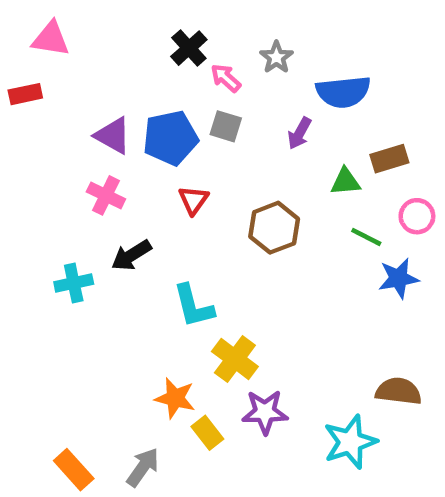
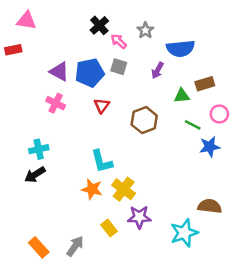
black arrow: (131, 255) -> (35, 175), moved
orange star: (175, 398) -> (92, 189), moved

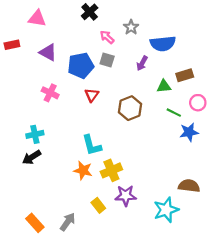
pink triangle: (27, 21) -> (37, 18), moved
black cross: (99, 25) -> (90, 12), moved
purple triangle: (59, 72) -> (48, 52), moved
yellow cross: (124, 189) -> (111, 170), turned 30

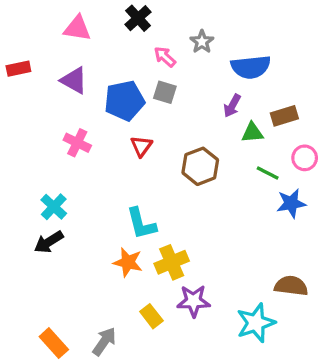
pink triangle: (37, 18) -> (77, 28), moved
purple arrow: (142, 63) -> (232, 106), moved
cyan cross: (35, 134) -> (54, 207), turned -35

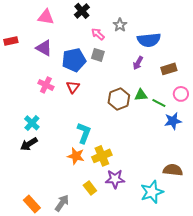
green triangle: (252, 133) -> (141, 95), moved
red triangle: (141, 146) -> (73, 87), moved
cyan L-shape: (141, 224) -> (84, 133), turned -145

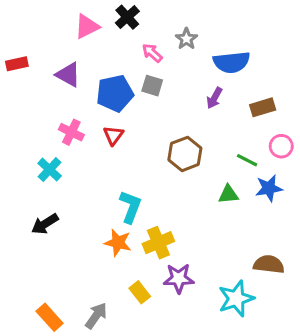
pink triangle: (46, 17) -> (87, 26), moved, turned -36
green triangle: (141, 95) -> (228, 194), moved
cyan cross: (32, 123) -> (50, 170), moved

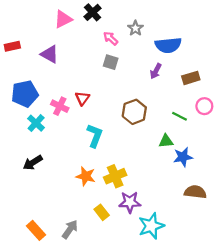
blue pentagon: (115, 93) -> (25, 94), moved
pink cross: (71, 132) -> (60, 106), moved
blue star: (269, 188) -> (183, 157), moved
cyan L-shape: (130, 207) -> (95, 136), moved
cyan star: (236, 299) -> (151, 226), moved

